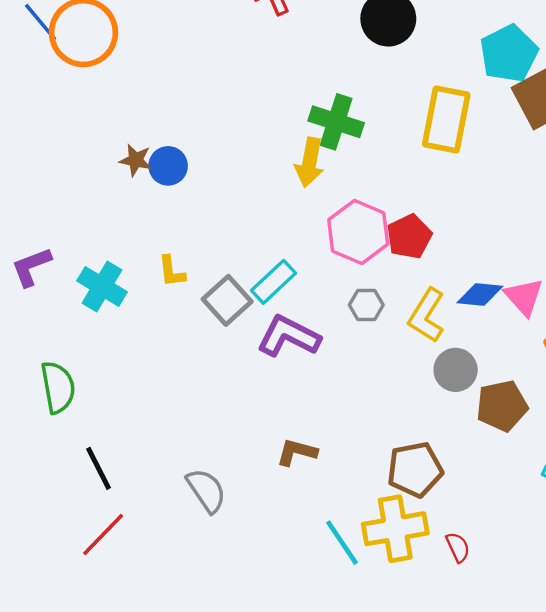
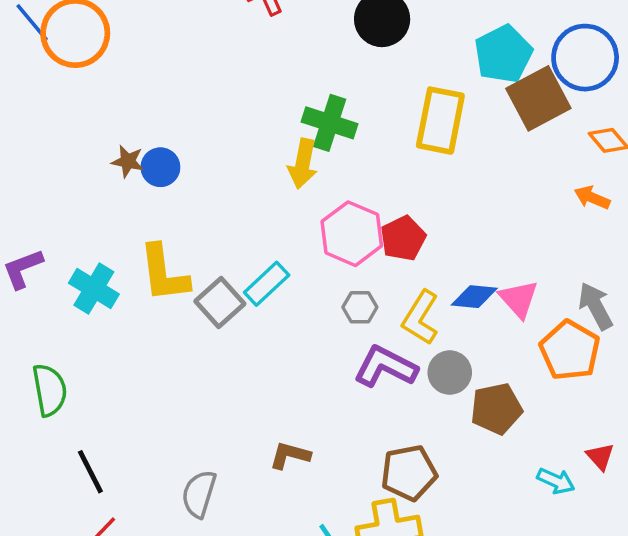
yellow L-shape: (172, 271) -> (164, 273), size x1.8
purple L-shape: (289, 336) -> (386, 367), moved
gray semicircle: (206, 490) -> (199, 494), turned -129

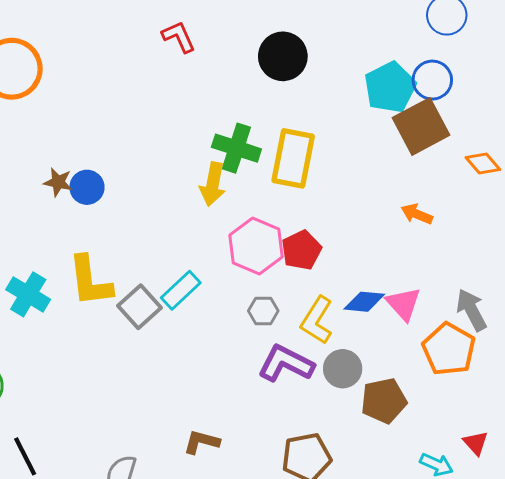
blue circle: (585, 58) -> (432, 80), moved, size x0.7
yellow rectangle: (440, 121) -> (293, 158), moved
orange arrow: (592, 198) -> (417, 214), moved

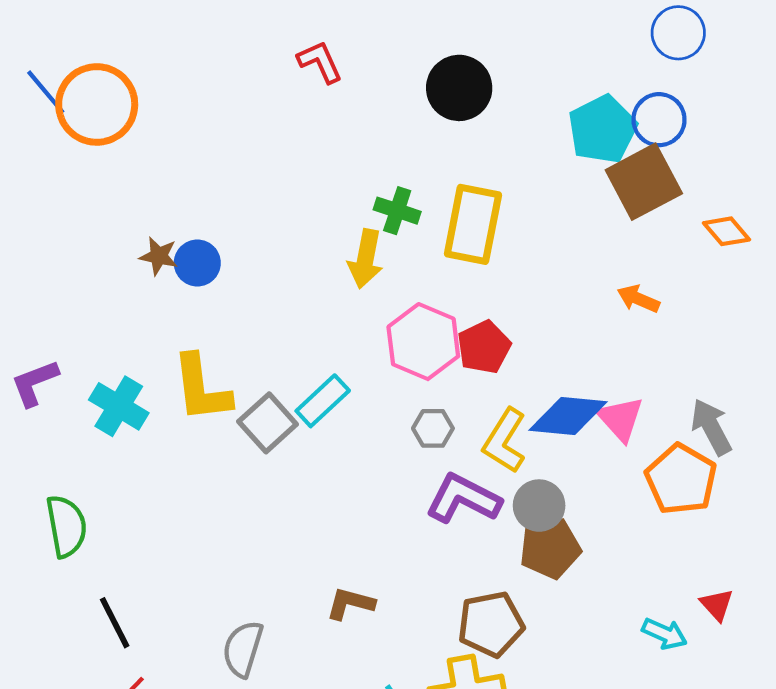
green cross: (236, 148) -> (397, 211), size x0.7
blue diamond: (364, 302) -> (568, 416), size x1.4
brown pentagon: (384, 401) -> (550, 548), moved

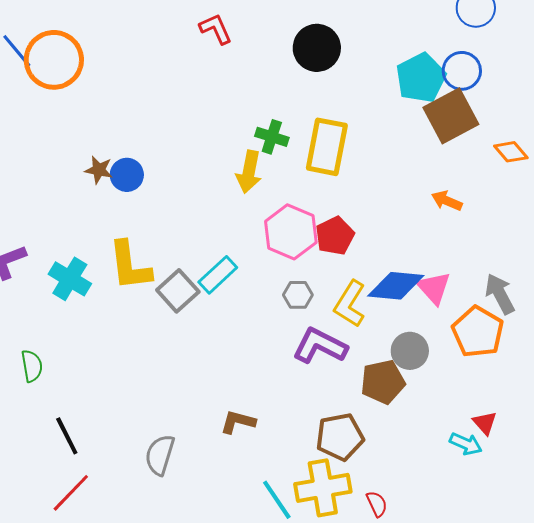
gray circle: (539, 506) -> (410, 351), moved
green semicircle: (66, 526) -> (32, 366), size x0.7
red triangle: (717, 605) -> (485, 423), moved

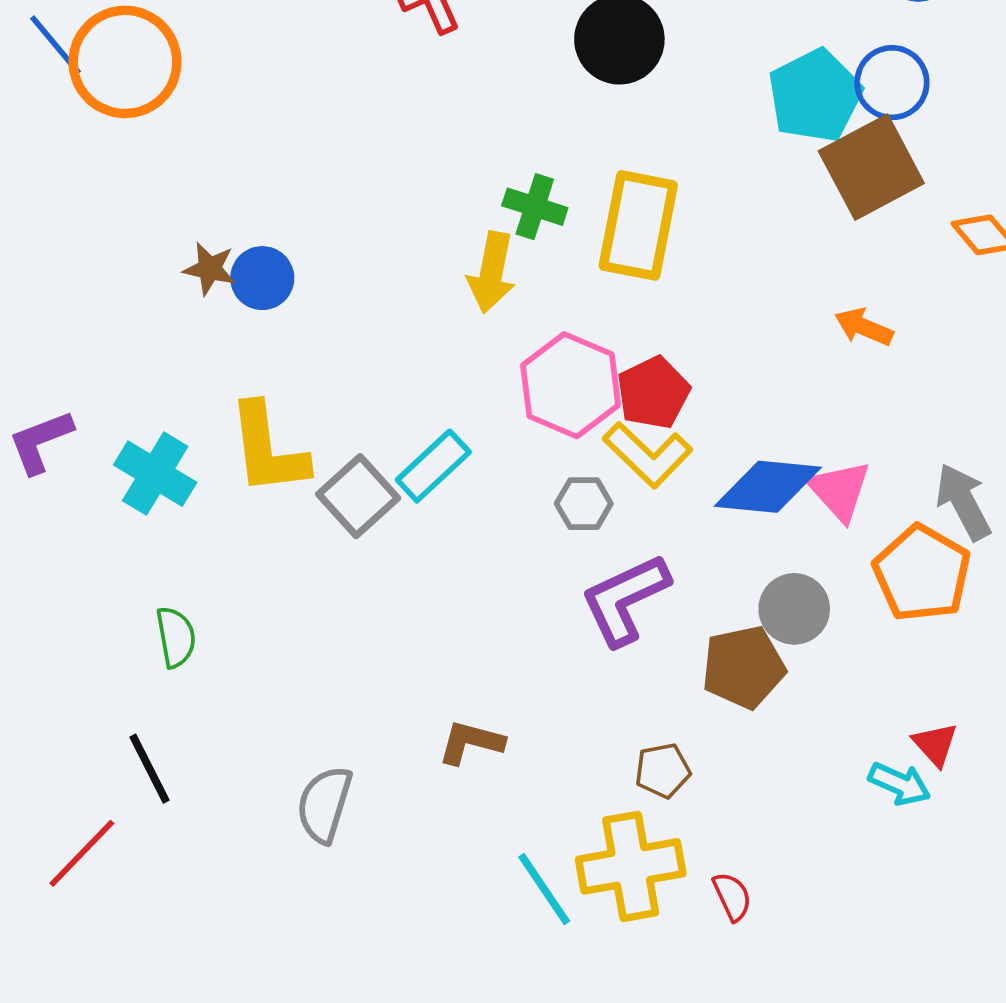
yellow L-shape: (350, 304) -> (648, 455), moved, turned -78
purple L-shape: (320, 346) -> (625, 600), turned -52
green semicircle: (32, 366) -> (176, 637), moved
brown pentagon: (340, 437) -> (663, 771), size x0.6
red line: (71, 493) -> (82, 853), moved

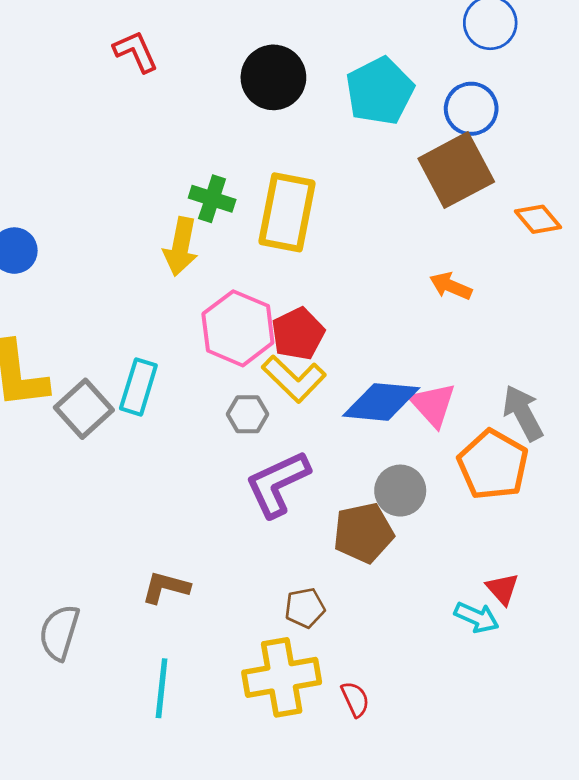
cyan pentagon: (815, 96) -> (380, 91), moved
cyan rectangle: (433, 466) -> (138, 387), turned -30
cyan line: (544, 889) -> (162, 688), moved, turned 40

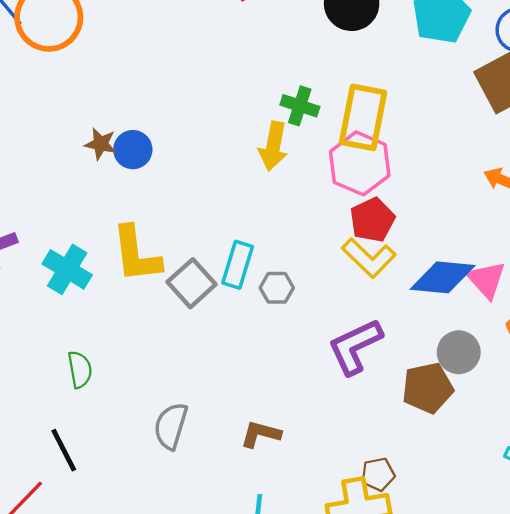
pink hexagon: (238, 328) -> (360, 163), moved
gray hexagon: (248, 414) -> (277, 288), moved
brown pentagon: (305, 608) -> (378, 474), moved
gray semicircle: (59, 632) -> (171, 426), moved

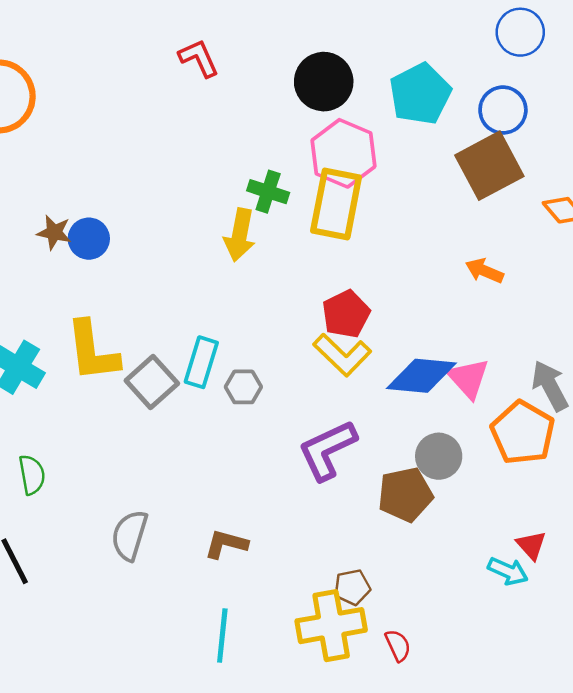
pink hexagon: (360, 163) -> (343, 153), moved

